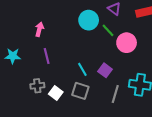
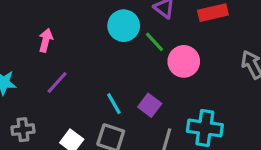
purple line: (47, 56) -> (57, 83), turned 56
gray cross: (37, 86) -> (23, 130), moved

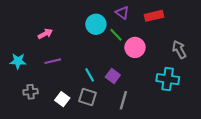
pink arrow: (46, 40) -> (45, 34), turned 48
purple line: (57, 83) -> (53, 61), turned 35
cyan cross: (205, 128) -> (168, 79), moved

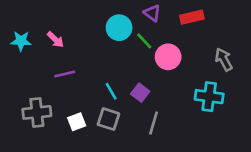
pink arrow: (45, 34) -> (55, 40), turned 72
cyan star: (18, 61) -> (21, 41), moved
gray cross: (31, 92) -> (37, 112), size x1.5
white square: (62, 99) -> (77, 122), turned 32

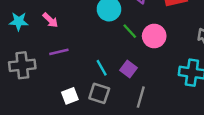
green line: (144, 41) -> (130, 31), moved
gray cross: (37, 112) -> (22, 65), moved

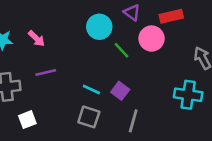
pink circle: (154, 36) -> (152, 39), moved
cyan line: (102, 68) -> (91, 89), turned -35
white square: (70, 96) -> (27, 120), moved

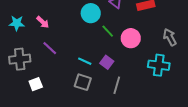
pink circle: (152, 39) -> (131, 38), moved
purple line: (46, 72) -> (50, 48), turned 56

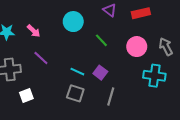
cyan circle: (91, 13) -> (73, 22), moved
pink circle: (131, 38) -> (137, 47), moved

